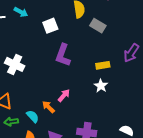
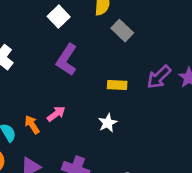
white square: (50, 26) -> (59, 17), turned -35
white star: (101, 86) -> (108, 123), moved

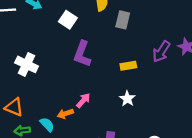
gray rectangle: (122, 31) -> (123, 20), turned 72
orange arrow: (32, 125) -> (65, 114), turned -63

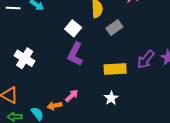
white square: (68, 20) -> (73, 28), moved
gray rectangle: (123, 20) -> (114, 28), turned 35
yellow rectangle: (128, 66) -> (115, 69), size x1.5

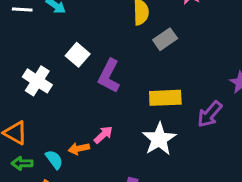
white square: (73, 28) -> (78, 55), moved
purple arrow: (146, 59) -> (210, 114), moved
white star: (111, 98) -> (159, 139), size x1.6

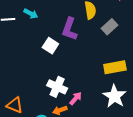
purple L-shape: (109, 76) -> (70, 29), moved
white cross: (37, 81) -> (57, 87), moved

